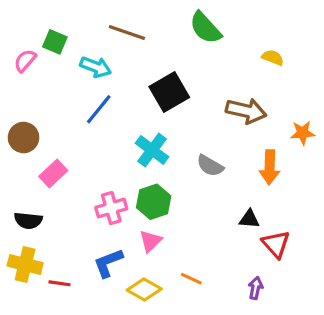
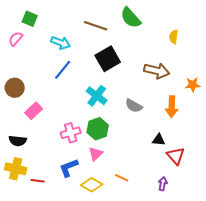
brown line: (127, 32) -> (96, 26), moved
green square: (55, 42) -> (30, 19), moved
yellow semicircle: (273, 58) -> (174, 37), turned -104

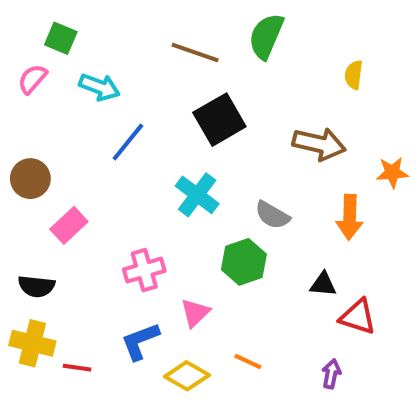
green semicircle: (131, 18) -> (266, 36), turned 65
cyan arrow: (61, 43) -> (99, 87), moved
green hexagon: (98, 129) -> (244, 262), moved
red triangle: (176, 156) -> (358, 317), turned -30

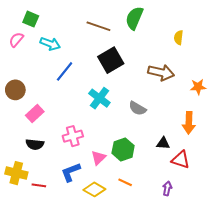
orange arrow: (350, 217) -> (189, 123), moved
green hexagon: (244, 262) -> (123, 149), moved
black semicircle: (36, 286) -> (35, 144), moved

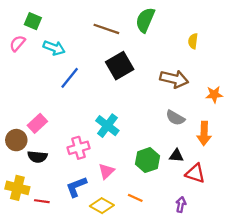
brown circle: (15, 90) -> (16, 140), moved
cyan cross: (99, 98) -> (107, 126), moved
gray semicircle: (137, 108) -> (175, 118), moved
green hexagon: (123, 149) -> (147, 160), moved

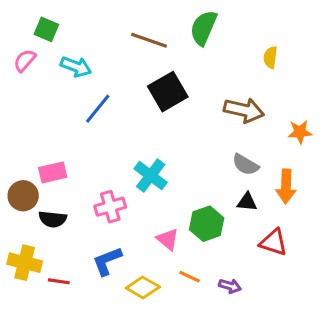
pink rectangle: (37, 123) -> (53, 172), turned 30
black triangle: (176, 156) -> (247, 202), moved
pink triangle: (106, 171) -> (168, 239), moved, turned -36
purple arrow: (181, 205) -> (230, 286), moved, turned 96

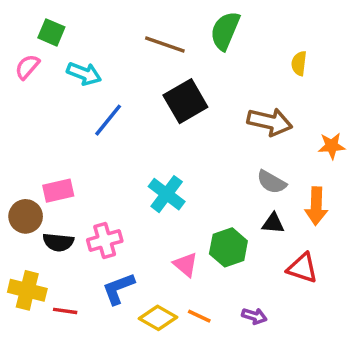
pink cross: (110, 207) -> (105, 240), moved
orange line: (190, 277) -> (199, 316), moved

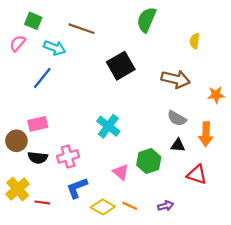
brown line: (165, 44) -> (81, 29), moved
blue line: (108, 120) -> (42, 78), moved
yellow cross: (27, 290) -> (18, 189), turned 35
purple arrow: (254, 316) -> (166, 206), turned -32

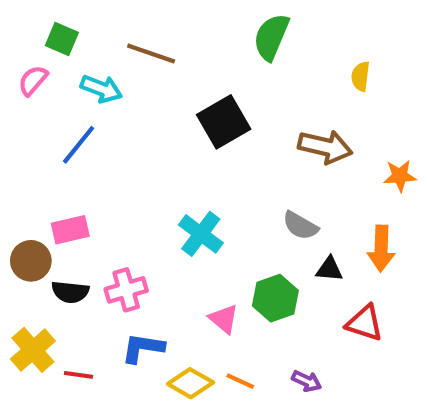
gray semicircle: (177, 118) -> (300, 226), moved
blue L-shape: (77, 188) -> (143, 348), turned 30
purple arrow: (166, 206) -> (307, 381), turned 40

